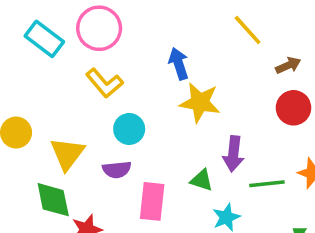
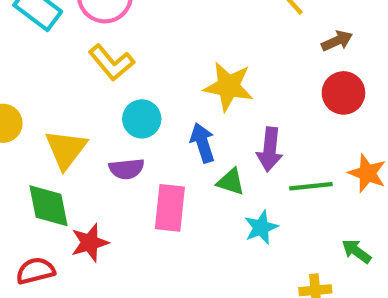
blue arrow: (179, 64) -> (202, 143), moved

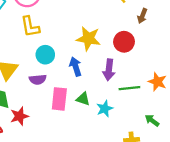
brown arrow: (337, 41) -> (142, 16), turned 136
yellow L-shape: (111, 63) -> (30, 27), turned 30
red circle: (343, 93) -> (124, 42), moved
green triangle: (231, 182) -> (83, 99), moved

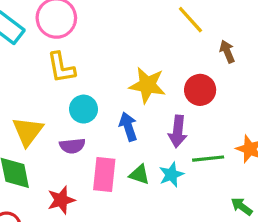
brown arrow: (142, 16) -> (227, 52), turned 136
cyan star: (105, 109) -> (171, 175), moved
red star: (19, 116) -> (61, 200), moved

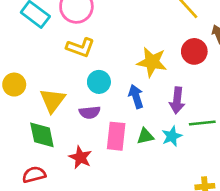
yellow L-shape: (61, 68) -> (80, 47), turned -60
red circle: (200, 90) -> (194, 51), moved
green triangle: (139, 175) -> (145, 136), turned -30
red star: (61, 200) -> (80, 157), turned -30

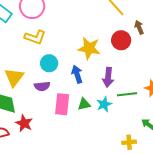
red star: (80, 157) -> (24, 123), moved

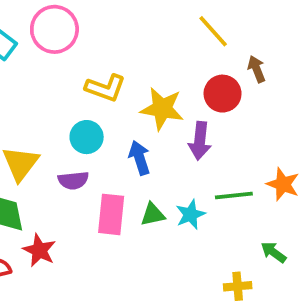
yellow L-shape: (35, 37) -> (105, 88), moved
purple arrow: (108, 77) -> (200, 141), moved

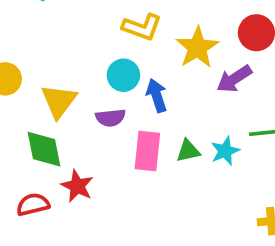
yellow star: (162, 109) -> (197, 47), turned 30
purple arrow: (200, 141) -> (234, 79), turned 51
blue arrow: (139, 158) -> (157, 96), moved

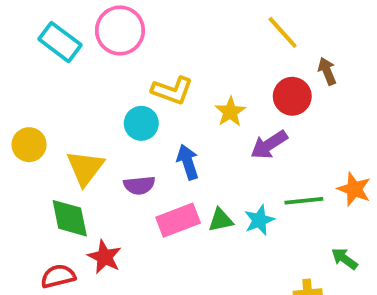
yellow star: (197, 47) -> (230, 112), size x0.7
cyan circle: (123, 75) -> (141, 123), moved
pink rectangle: (147, 151) -> (178, 220), turned 63

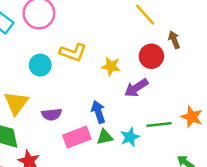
yellow star: (230, 112) -> (111, 66), turned -30
cyan circle: (141, 123) -> (40, 65), moved
blue arrow: (188, 162) -> (98, 112), moved

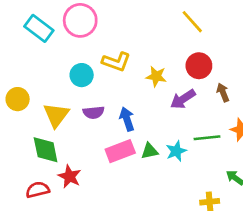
brown arrow: (174, 40) -> (223, 92), moved
blue arrow: (98, 112) -> (127, 119), moved
purple semicircle: (52, 114) -> (94, 112), moved

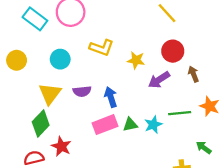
cyan circle: (82, 75) -> (60, 59), moved
yellow circle: (18, 99) -> (17, 60), moved
green diamond: (46, 150) -> (41, 123), turned 55

